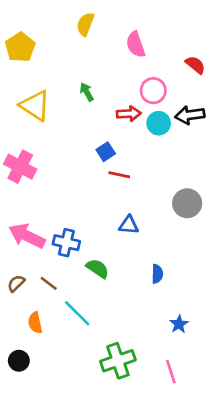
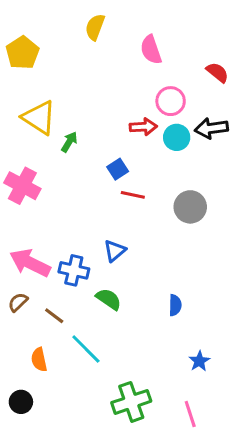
green arrow: (87, 92) -> (69, 142), moved, turned 60
gray circle: (187, 203) -> (190, 207), moved
blue triangle: (129, 225) -> (115, 251), moved, turned -45
brown semicircle: (16, 283) -> (18, 302), moved

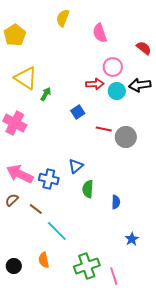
red line: (133, 195) -> (104, 129), moved
green semicircle: (109, 299) -> (88, 189), moved, turned -120
orange semicircle: (39, 360) -> (44, 260), moved
pink line: (190, 414) -> (114, 276), moved

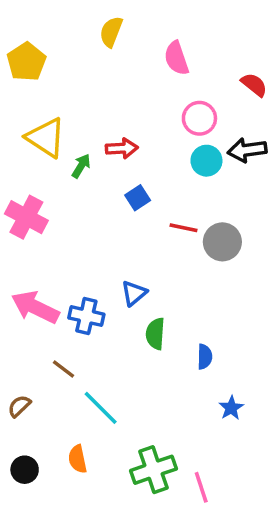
red arrow: (95, 84) -> (122, 148), moved
brown semicircle: (12, 200) -> (19, 406), moved
blue star: (132, 239) -> (231, 408), moved

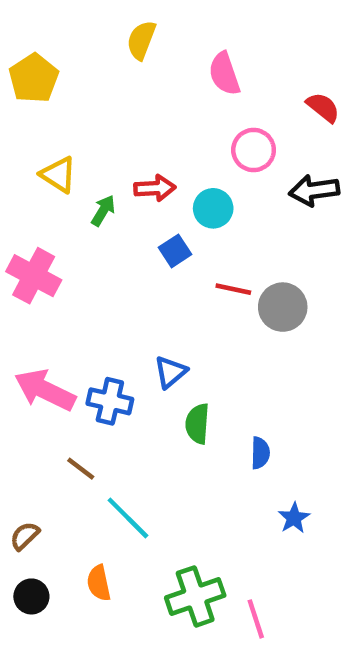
yellow triangle: (46, 138) -> (58, 175), size x0.7
cyan circle: (206, 161) -> (213, 208), moved
brown semicircle: (19, 406) -> (25, 536), moved

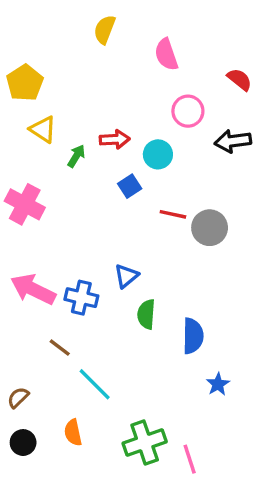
yellow pentagon: (34, 78) -> (25, 83), moved
blue semicircle: (260, 453) -> (193, 336), size x1.5

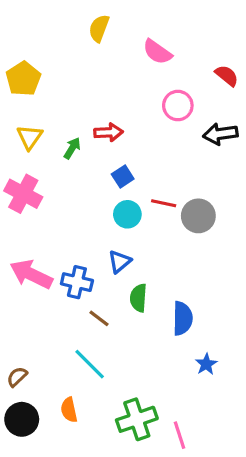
pink semicircle: (166, 54) -> (157, 52), turned -36
yellow triangle: (43, 129) -> (30, 137), moved, turned 32
cyan circle: (158, 154) -> (127, 214), moved
brown line: (60, 348) -> (99, 318), moved
black circle: (23, 443) -> (22, 419), size x1.4

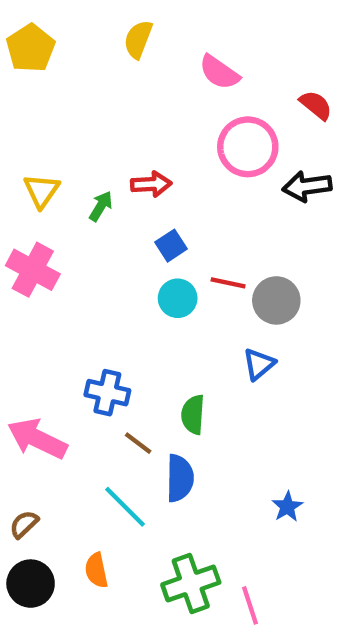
yellow pentagon: (23, 79) -> (31, 48), moved
pink circle: (178, 106) -> (248, 147), size x1.4
blue triangle: (119, 262) -> (259, 364), moved
pink arrow: (31, 274) -> (37, 439), moved
blue semicircle: (183, 318) -> (180, 478), moved

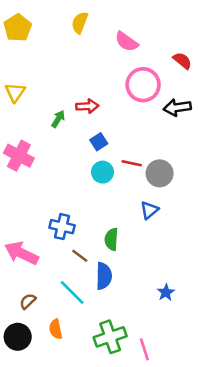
yellow triangle: (42, 191) -> (15, 92), moved
brown semicircle: (24, 524) -> (28, 301), moved

